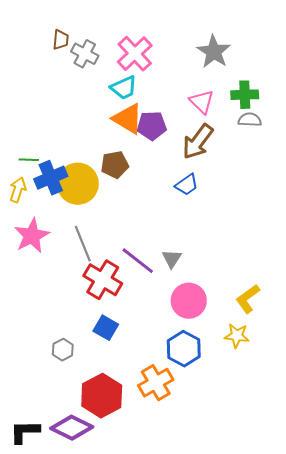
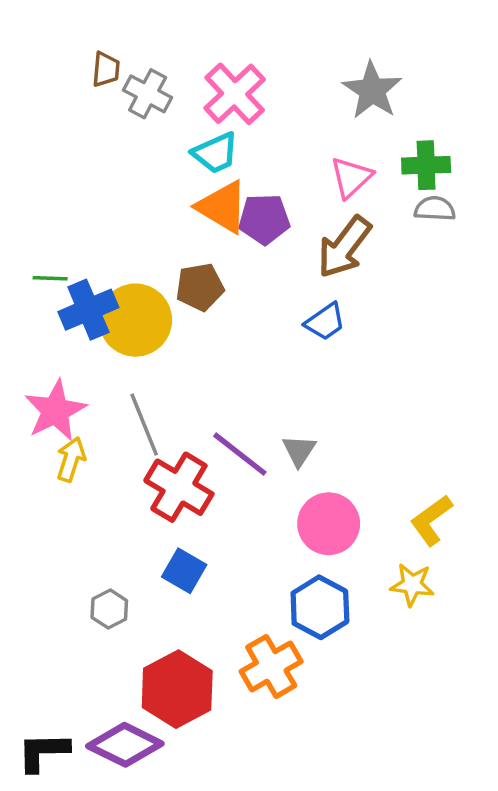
pink triangle: (202, 102) -> (351, 177), turned 32
yellow arrow: (18, 190) -> (71, 459), moved

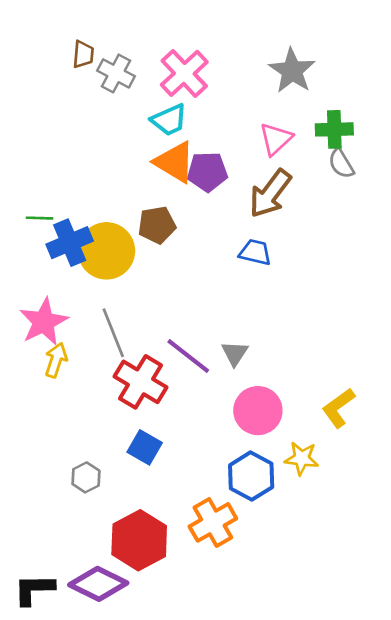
gray semicircle: (435, 209) -> (341, 164), turned -124
blue trapezoid: (325, 322) -> (255, 252), turned -132
yellow star: (412, 585) -> (302, 458), moved

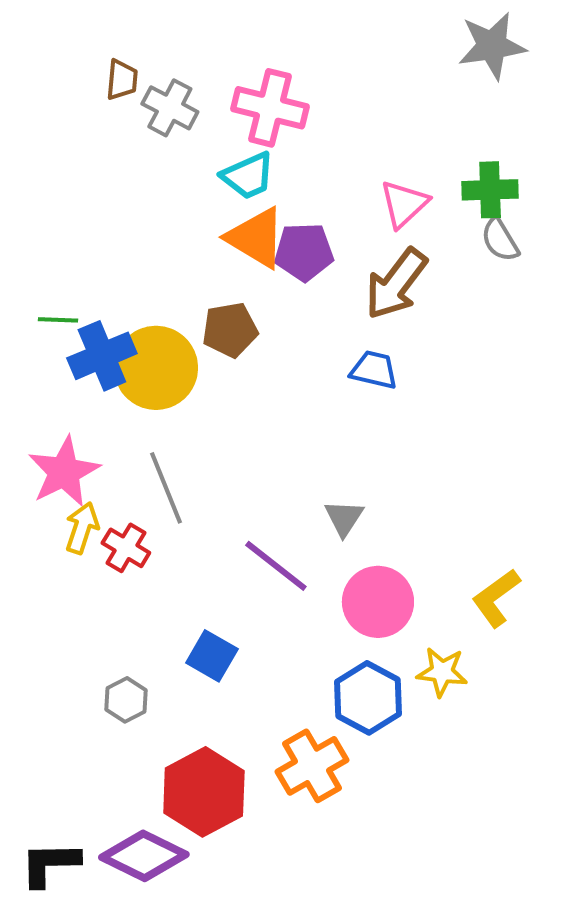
gray star: (292, 71) -> (492, 46), moved, turned 30
pink cross: (184, 73) -> (270, 108), turned -33
purple line: (188, 356) -> (276, 566), moved
red cross: (141, 382) -> (126, 548), moved, size x0.6

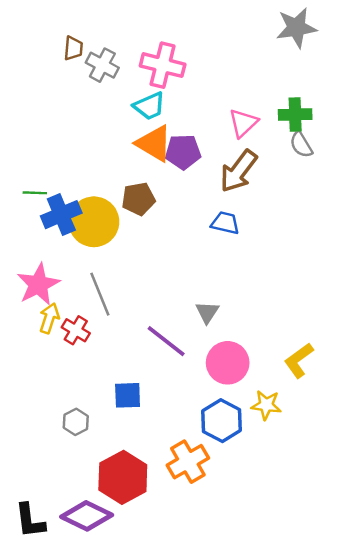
blue square: (212, 656) -> (128, 395), turned -32
black L-shape: (50, 864) -> (30, 521), turned -96

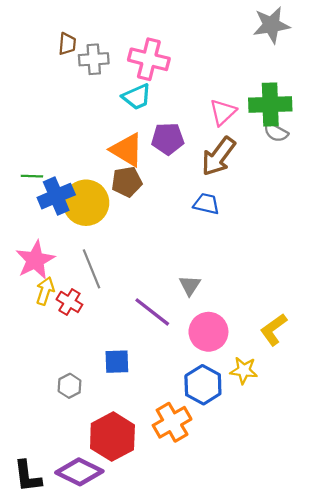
gray cross: (102, 65) -> (94, 59), turned -32
green cross: (295, 115) -> (270, 105), size x1.4
orange triangle: (154, 143) -> (127, 150), moved
gray semicircle: (301, 145) -> (276, 132), turned -30

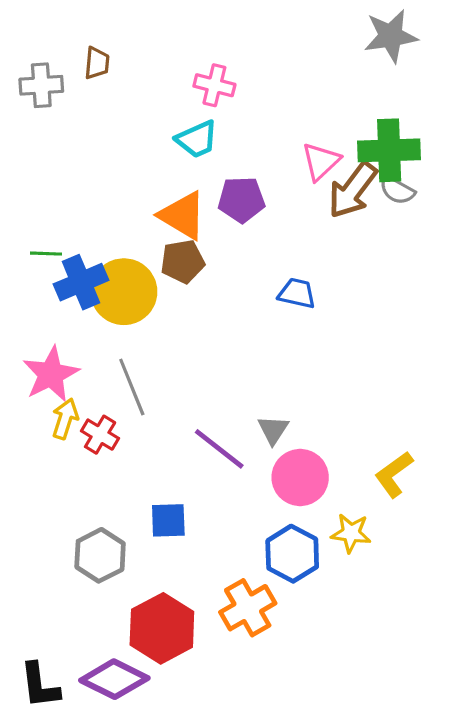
gray cross: (94, 59) -> (41, 85), moved
pink cross: (149, 59) -> (214, 85), size x0.7
brown arrow: (218, 156) -> (353, 190), moved
gray triangle: (190, 285) -> (273, 430), moved
gray hexagon: (69, 386) -> (100, 555), size x1.5

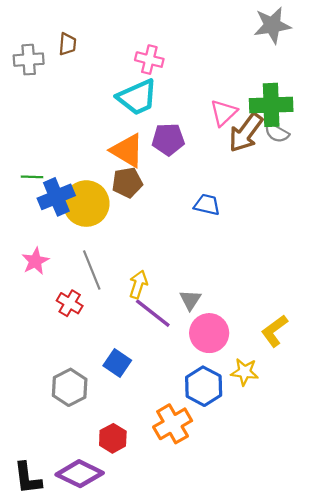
cyan trapezoid: (197, 139) -> (137, 97), size x1.4
pink star: (51, 374) -> (35, 261), size x0.7
yellow arrow: (65, 419) -> (138, 284), moved
blue square: (168, 520) -> (117, 363), turned 36
red hexagon: (162, 628) -> (113, 438), size x0.6

